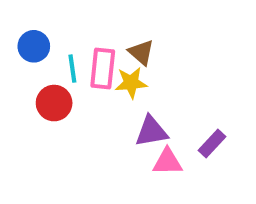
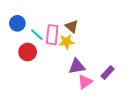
cyan line: (72, 69) -> (37, 35), turned -40
pink triangle: (168, 162) -> (85, 82), turned -35

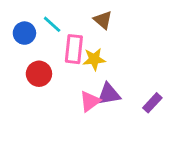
brown triangle: (72, 26) -> (103, 20), moved
cyan line: (37, 35) -> (52, 24), moved
pink triangle: (85, 82) -> (90, 101), moved

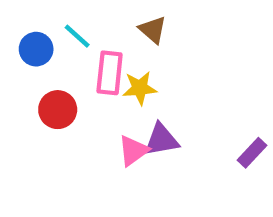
purple rectangle: (152, 103) -> (252, 153), moved

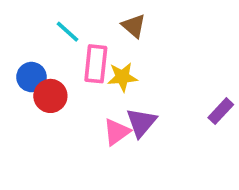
blue circle: (36, 49) -> (31, 77), moved
purple triangle: (161, 140) -> (141, 122), turned -40
purple rectangle: (252, 153) -> (221, 111), moved

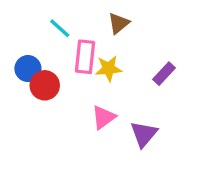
brown triangle: (134, 26) -> (119, 23), turned 40
purple rectangle: (221, 111) -> (164, 74), moved
purple triangle: (141, 122) -> (144, 134), moved

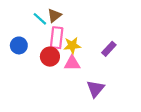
brown triangle: (119, 23) -> (54, 15), moved
red circle: (45, 85) -> (50, 57), moved
pink triangle: (103, 117) -> (72, 63), moved, turned 35

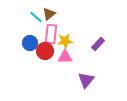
blue circle: (19, 45) -> (30, 43), moved

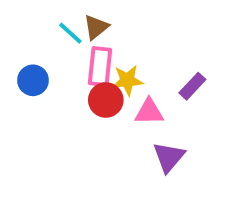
blue circle: (30, 43) -> (33, 80), moved
red circle: (45, 51) -> (106, 100), moved
pink triangle: (65, 57) -> (149, 112), moved

